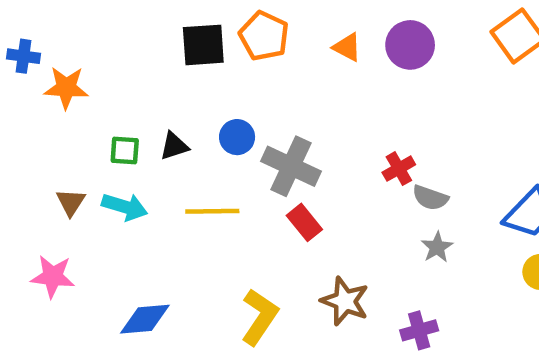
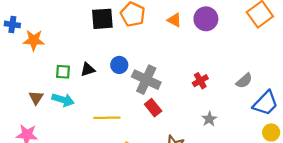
gray semicircle: (430, 198) -> (244, 81), moved, turned -60
yellow line: (212, 211) -> (107, 118), moved
gray star: (437, 247) -> (209, 119), moved

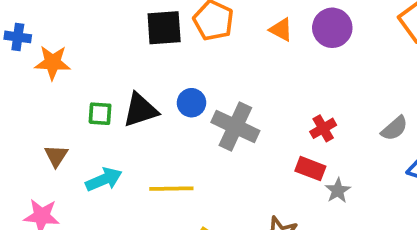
black triangle: (88, 69) -> (140, 110), size x1.5
cyan arrow: (63, 100) -> (104, 180), moved, turned -40
red rectangle: (153, 108) -> (310, 169), moved, turned -30

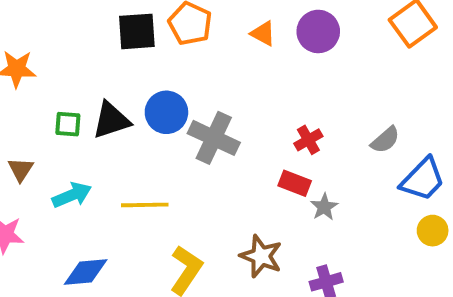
blue circle: (191, 103) -> (166, 112), size x1.4

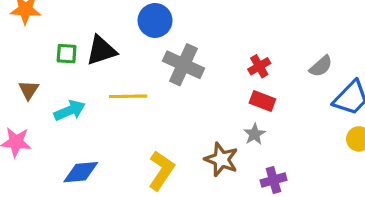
blue circle: (166, 112) -> (155, 20), moved
red rectangle: (295, 183) -> (262, 101), moved
yellow line: (145, 205) -> (128, 96), moved
gray star: (324, 207) -> (255, 134), moved

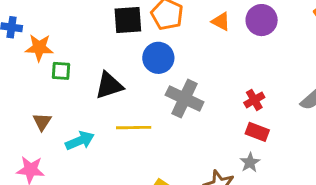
green square: (67, 54) -> (61, 71), moved

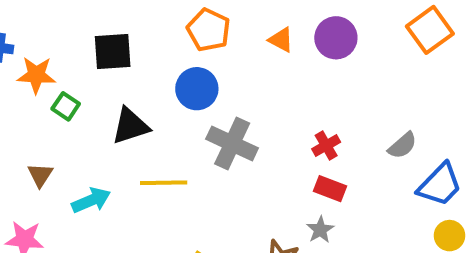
black square: (128, 20) -> (113, 51), moved
green square: (61, 71) -> (66, 106), turned 30

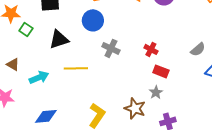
gray cross: (232, 144) -> (111, 48), size x0.7
red cross: (326, 145) -> (151, 49), moved, turned -32
brown triangle: (40, 175) -> (13, 64), turned -32

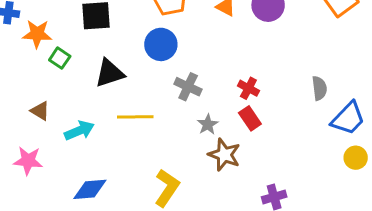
gray semicircle: (198, 49) -> (319, 88), turned -56
red rectangle: (161, 71) -> (250, 118), moved, turned 35
gray star: (156, 92) -> (208, 124), moved
brown star: (135, 108) -> (224, 155), moved

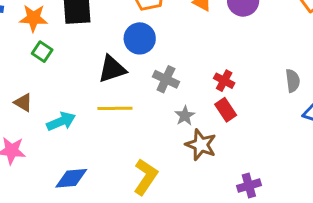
orange star: (37, 34) -> (33, 18), moved
black triangle: (110, 73) -> (112, 69), moved

